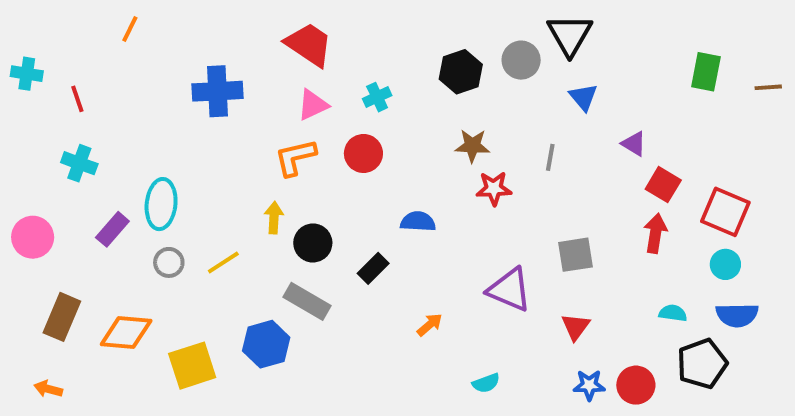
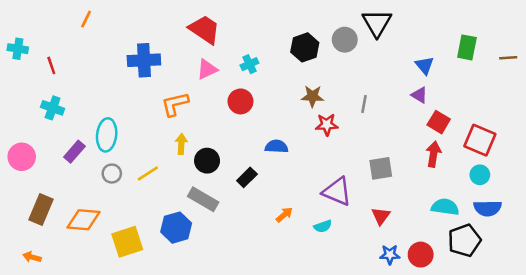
blue triangle: (583, 97) -> (425, 65), moved
orange L-shape: (295, 157) -> (175, 104), moved
cyan semicircle: (673, 313) -> (445, 207), size x1.5
cyan semicircle: (486, 383) -> (323, 226), moved

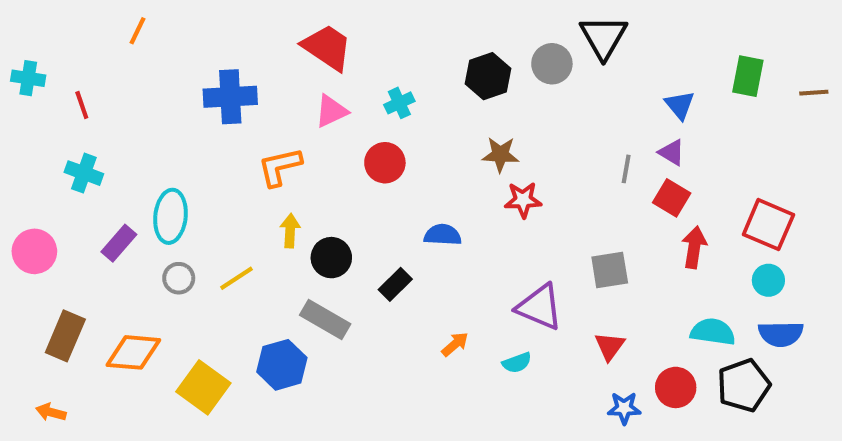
gray line: (364, 104) -> (626, 169), moved
red square: (439, 122) -> (672, 198), moved
yellow square: (127, 242) -> (203, 387), turned -36
red circle: (421, 255) -> (676, 387), moved

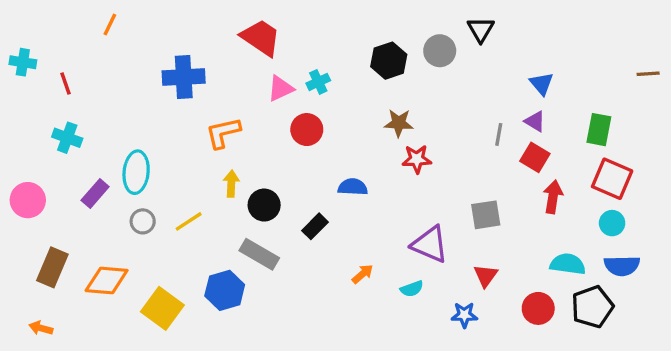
black triangle: (603, 37) -> (481, 29), size x0.7
green rectangle: (748, 76) -> (599, 130), moved
pink triangle: (331, 111) -> (281, 88), moved
blue star: (624, 408) -> (464, 315), moved

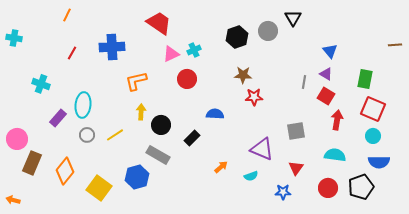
red line: (66, 84) -> (72, 53), moved, turned 48
pink circle: (28, 200) -> (17, 139), moved
cyan semicircle: (568, 264) -> (335, 155), moved
orange diamond: (107, 281) -> (65, 171), turned -56
orange arrow: (41, 328) -> (13, 200), moved

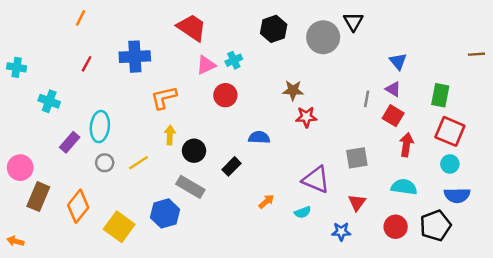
gray circle: (268, 31) -> (323, 37), size x1.4
black hexagon: (237, 37) -> (274, 29), moved
cyan cross: (14, 38) -> (17, 67), moved

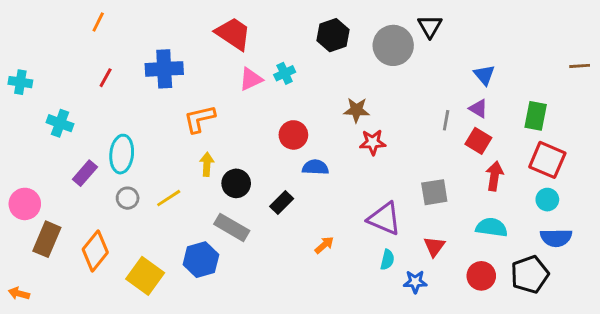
red circle: (225, 95) -> (293, 135), moved
cyan semicircle: (303, 212) -> (387, 260), moved, turned -56

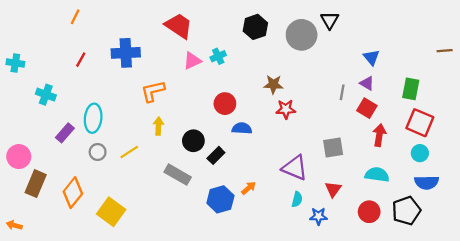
black circle: (236, 183) -> (193, 141), moved
blue hexagon: (201, 260) -> (220, 199), moved

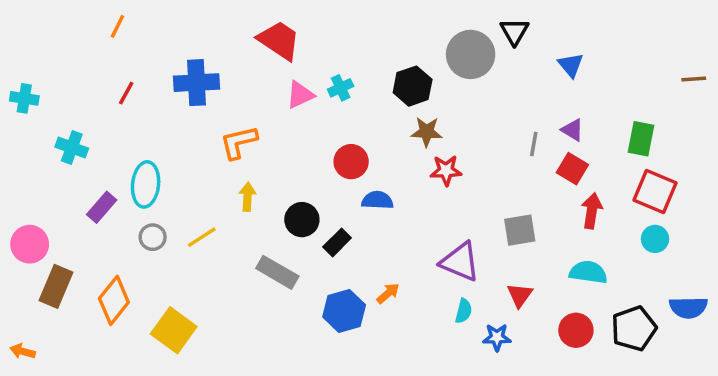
black hexagon: (255, 27) -> (413, 86), moved
blue triangle: (371, 57) -> (571, 65), moved
blue semicircle: (427, 182) -> (688, 307), moved

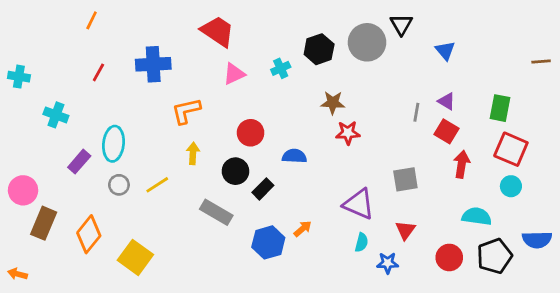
black hexagon: (413, 86) -> (319, 49), moved
cyan cross: (341, 88) -> (281, 68), moved
red circle: (351, 162) -> (251, 133), moved
cyan semicircle: (588, 272) -> (477, 216), moved

